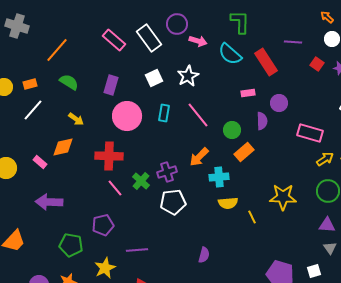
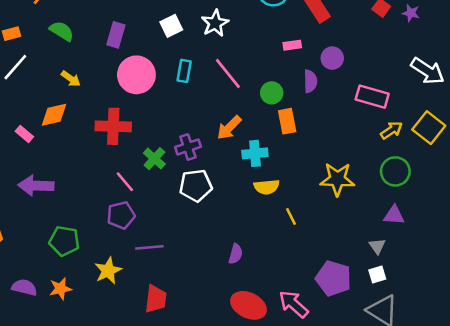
orange rectangle: (244, 152) -> (287, 121), turned -60
pink line: (115, 188) -> (125, 182), moved
yellow line: (252, 217) -> (291, 217), moved
purple pentagon: (103, 225) -> (121, 215), moved
gray triangle: (330, 248) -> (377, 246), moved

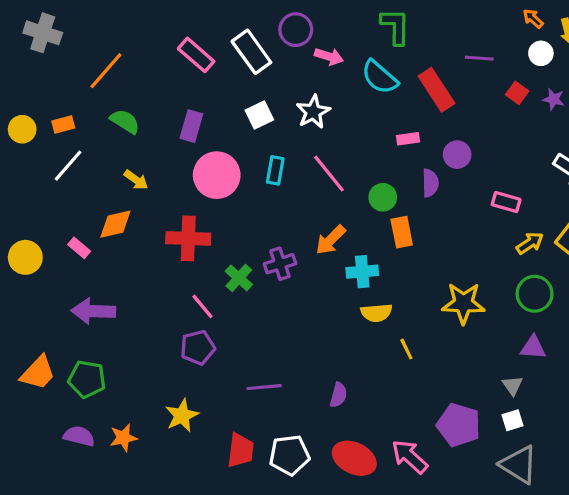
pink rectangle: (372, 97) -> (506, 202), size x0.7
white pentagon: (196, 186) -> (289, 455), moved
green pentagon: (64, 241) -> (87, 379), moved
purple line: (149, 247) -> (264, 387), moved

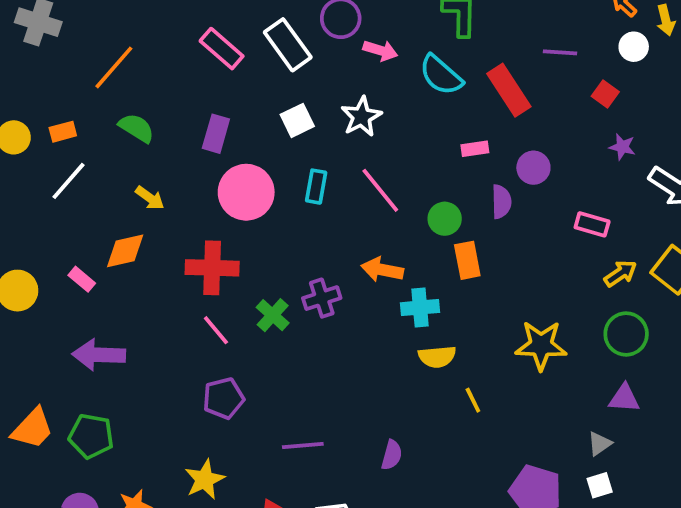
purple star: (554, 99) -> (622, 147), moved
orange arrow: (331, 240) -> (382, 270), turned 56
pink line: (202, 306) -> (216, 330), moved
gray triangle: (512, 385) -> (600, 444), turned 30

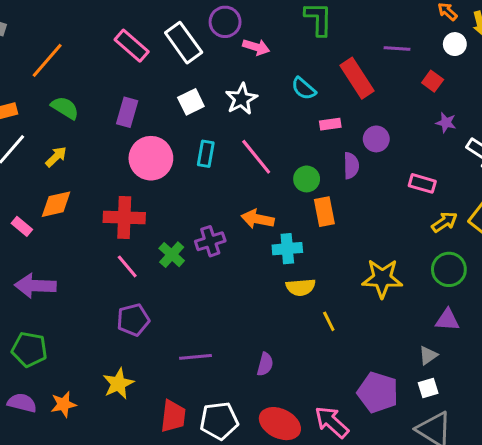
cyan semicircle: (441, 75) -> (304, 89), moved, size x0.7
yellow arrow: (150, 198) -> (56, 157), moved, turned -80

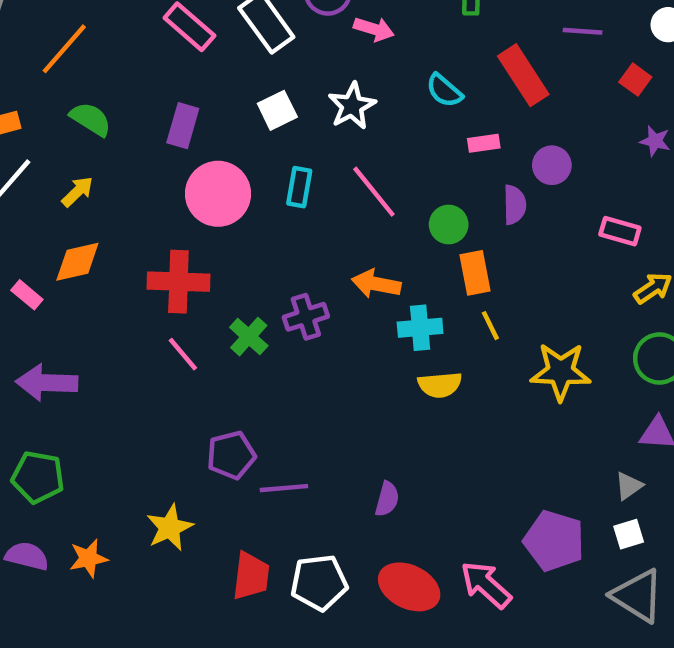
purple pentagon: (133, 320) -> (231, 455), moved
yellow line: (329, 321) -> (490, 326), moved

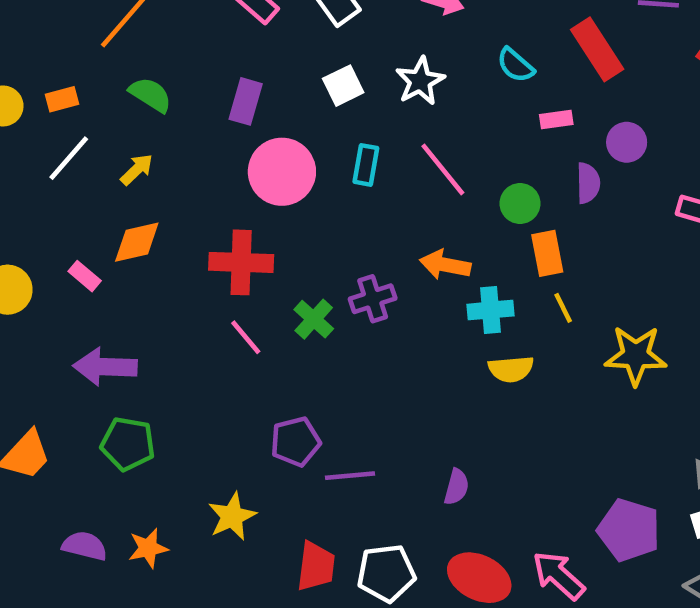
green pentagon: (38, 477) -> (128, 444), moved

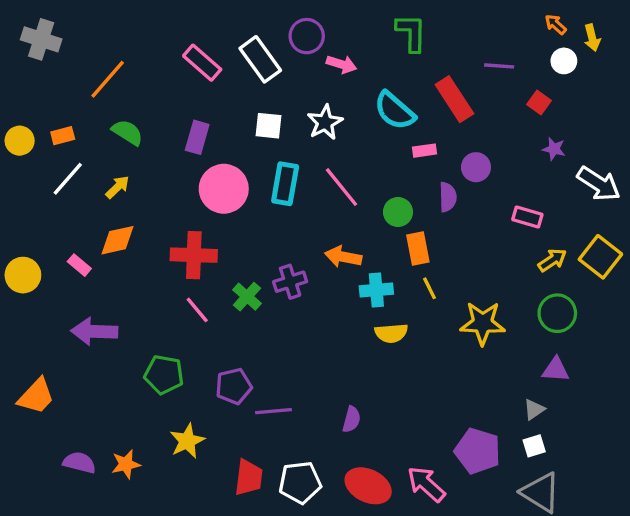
cyan semicircle: (515, 65) -> (395, 111), size x1.5
white square: (343, 86) -> (269, 126), turned 32
cyan rectangle: (366, 165) -> (285, 184), size x1.4
green pentagon: (128, 444) -> (164, 375), moved

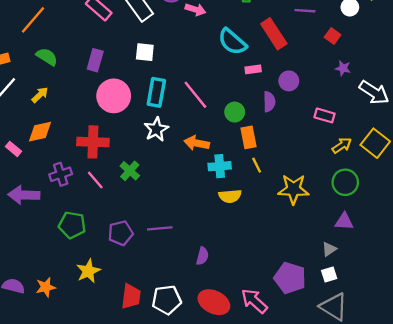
white star: (325, 122) -> (156, 129), moved
purple cross: (290, 282) -> (61, 174), moved
purple line: (273, 411) -> (160, 228), moved

